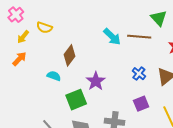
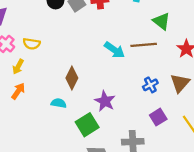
yellow semicircle: (44, 28) -> (32, 44), moved
blue cross: (139, 74) -> (150, 85), turned 32

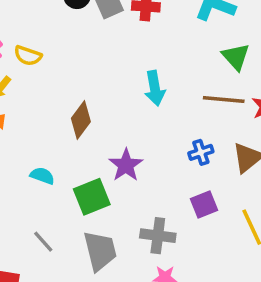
brown line: (144, 45) -> (224, 100), moved
cyan arrow: (114, 50) -> (155, 88), turned 35
cyan semicircle: (59, 103) -> (42, 176), moved

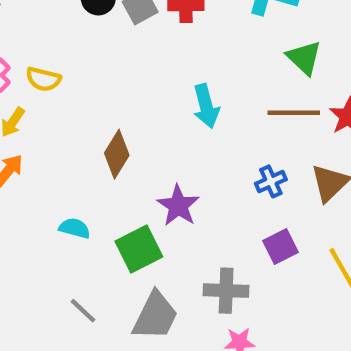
gray trapezoid: (100, 251) -> (155, 316), turned 45

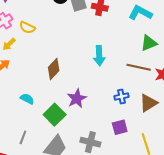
green triangle: (304, 58) -> (149, 43), turned 42
green square: (139, 249) -> (55, 115), turned -30
gray line: (83, 311) -> (23, 137), turned 56

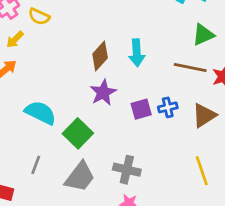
brown diamond: (54, 69) -> (100, 56), moved
cyan semicircle: (27, 99) -> (40, 113), size x1.6
purple star: (77, 99) -> (103, 93), moved
purple square: (120, 127) -> (141, 109), moved

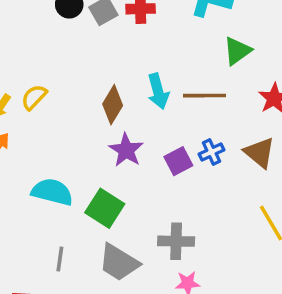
yellow semicircle: (39, 17) -> (34, 97), moved, turned 120
brown line: (190, 68) -> (205, 96), moved
brown triangle: (204, 115) -> (260, 153), turned -36
gray trapezoid: (80, 177) -> (119, 263), turned 96

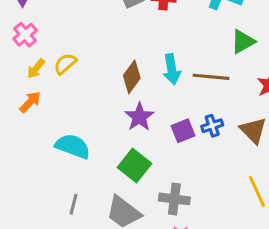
green square: (105, 208) -> (134, 165), moved

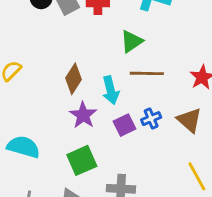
green triangle: (243, 41) -> (132, 41), moved
cyan arrow: (172, 69) -> (111, 90), moved
green square: (134, 165) -> (82, 160), turned 32

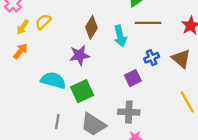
purple star: (83, 115) -> (80, 55), moved, turned 30
purple square: (124, 125) -> (133, 78), moved
green square: (82, 160) -> (82, 91), moved

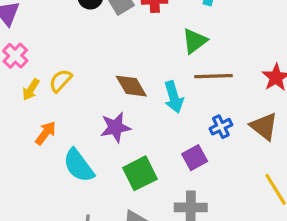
brown diamond: (91, 27) -> (131, 86), turned -60
orange arrow: (20, 51) -> (46, 133), moved
cyan semicircle: (53, 80) -> (79, 166), turned -140
green square: (82, 91) -> (140, 173), moved

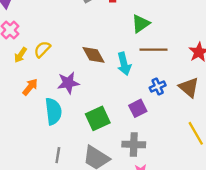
purple star: (115, 127) -> (68, 83), moved
cyan semicircle: (79, 166) -> (53, 111), turned -152

